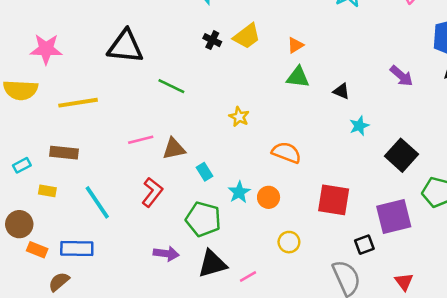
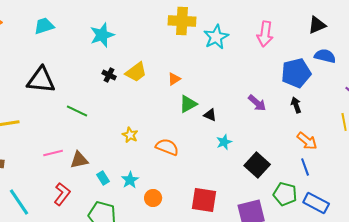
green triangle: (298, 77) -> (188, 104), moved, turned -36
orange semicircle: (286, 153) -> (167, 147), moved
cyan star: (239, 192) -> (130, 180), moved

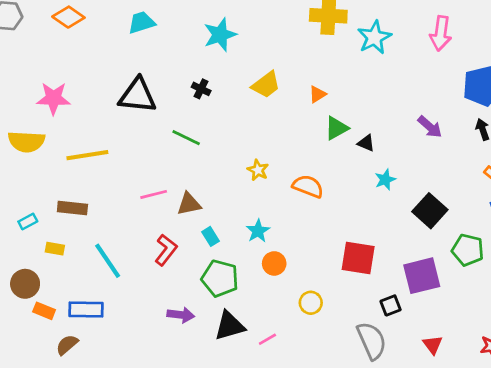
black cross: (109, 75) -> (201, 89), moved
cyan rectangle: (103, 178) -> (211, 236), moved
orange circle: (153, 198) -> (274, 263), moved

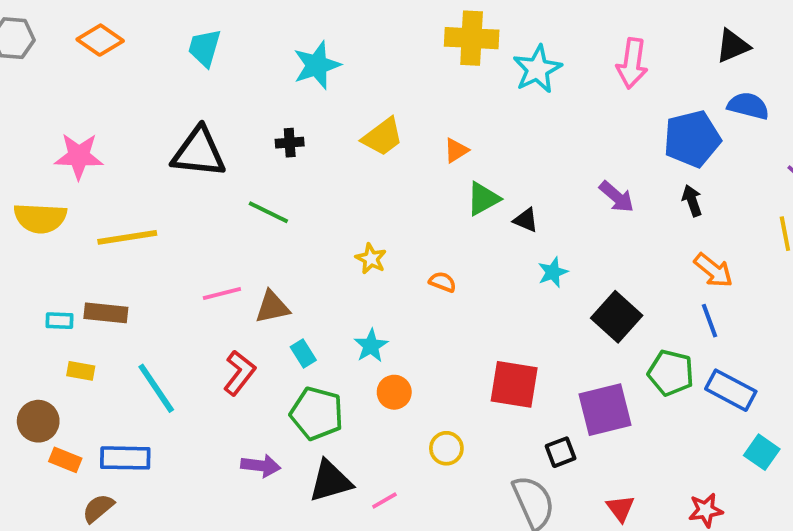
cyan trapezoid: (141, 23) -> (205, 48), turned -56
black cross: (201, 89) -> (290, 143), turned -30
orange semicircle: (308, 186) -> (443, 282), size x0.6
cyan rectangle: (28, 222) -> (59, 321), moved, turned 30

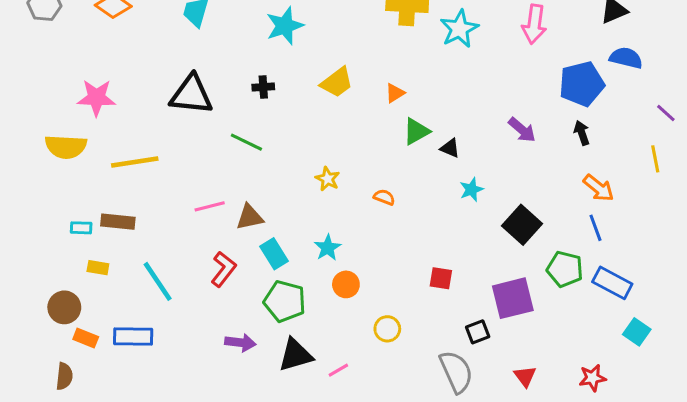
cyan rectangle: (303, 353) -> (274, 254), size x1.4
red square: (514, 384) -> (441, 278), size x0.6
brown semicircle: (98, 508) -> (64, 376), moved, turned 136

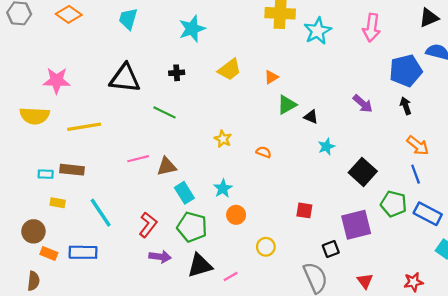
red L-shape: (224, 269) -> (148, 225), moved

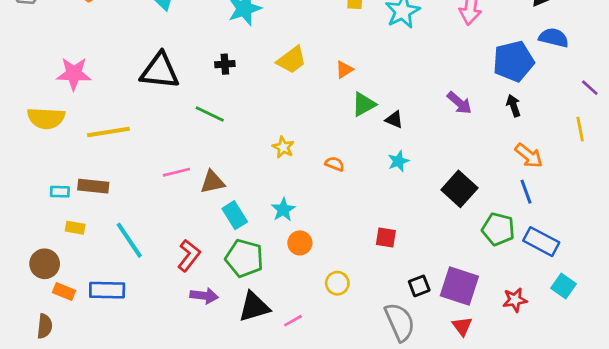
cyan star: (326, 147) -> (398, 161), moved
purple square: (356, 225) -> (459, 286), moved, turned 32
red star: (413, 282) -> (515, 300), moved

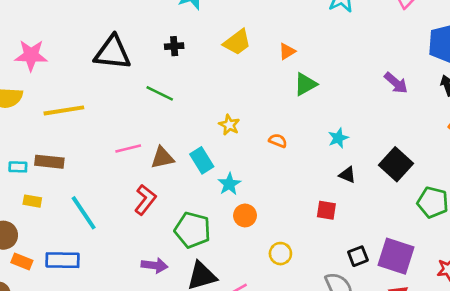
black triangle: (394, 120) -> (347, 175), moved
cyan rectangle: (235, 215) -> (202, 160), moved
red L-shape: (189, 255) -> (145, 200), moved

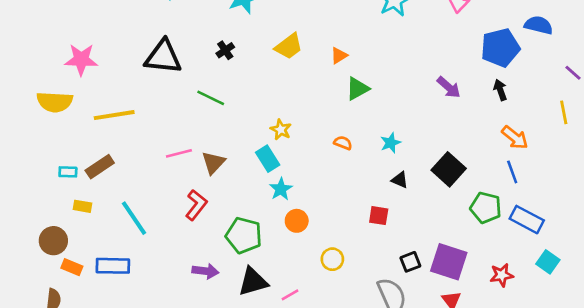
black cross: (174, 46) -> (225, 50), turned -30
orange semicircle: (278, 141) -> (343, 143), moved
brown triangle: (162, 158) -> (213, 163), turned -35
cyan rectangle: (202, 160) -> (268, 159), moved
brown rectangle: (49, 162) -> (100, 167), turned -40

